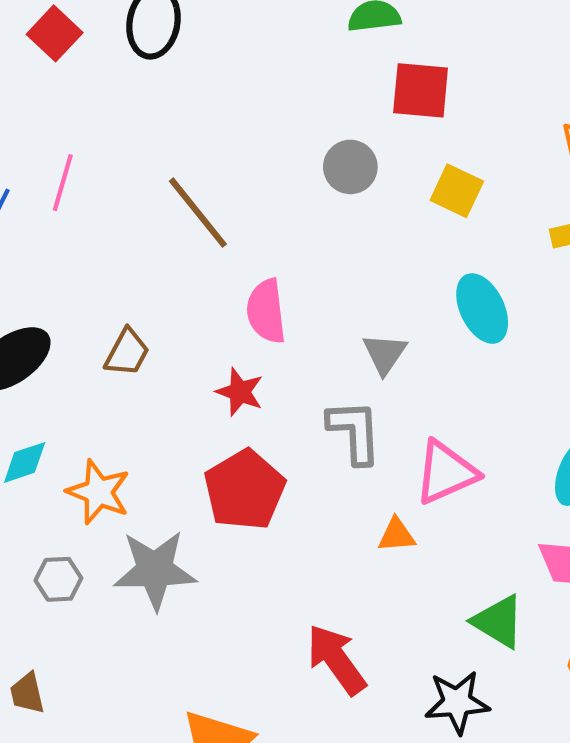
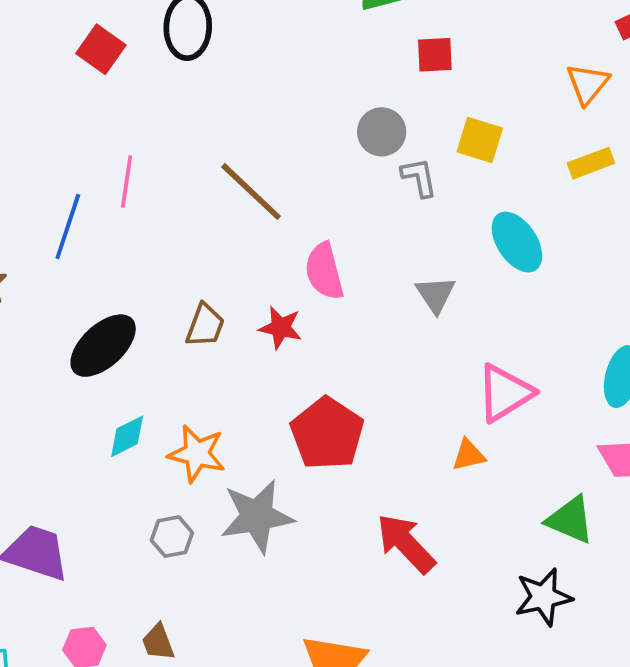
red square: (421, 90) -> (435, 55), size x0.7
red star: (240, 392) -> (281, 328), moved
gray L-shape: (354, 432) -> (419, 177), moved, size x0.7
red arrow: (336, 660) -> (406, 543), moved

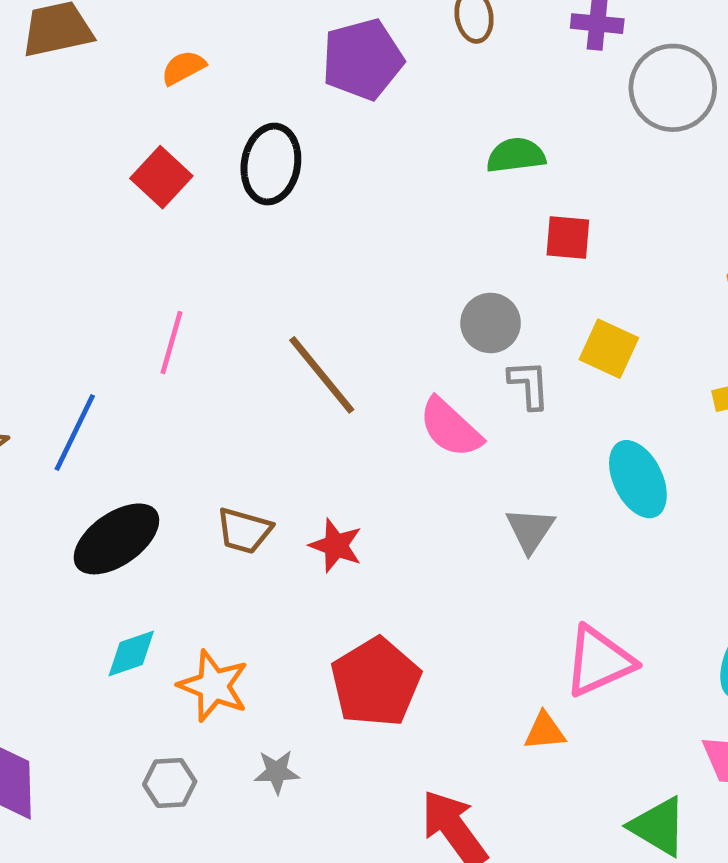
blue line: (68, 226) -> (75, 432), moved
pink semicircle: (324, 271) -> (450, 428), moved, turned -40
brown trapezoid: (205, 325) -> (244, 531), turned 78
gray star: (257, 516) -> (277, 772), size x0.5

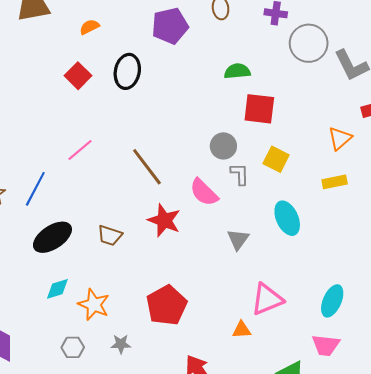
red square: (568, 237) -> (259, 109), size x1.5
pink line: (171, 343) -> (80, 150), turned 32
red star: (336, 546) -> (164, 220), moved, size x1.4

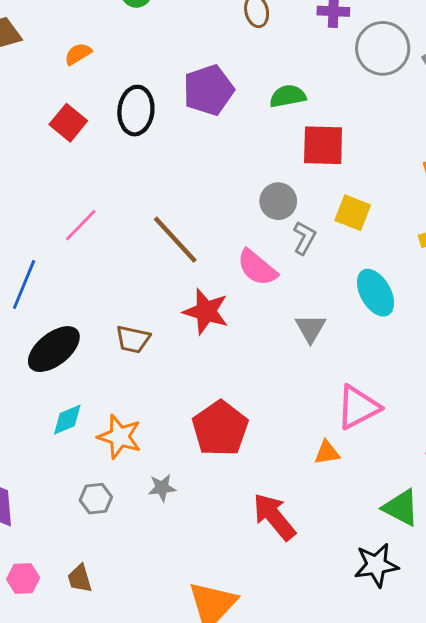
purple pentagon: (170, 26) -> (209, 90), moved
gray L-shape: (240, 174) -> (304, 238), turned 35

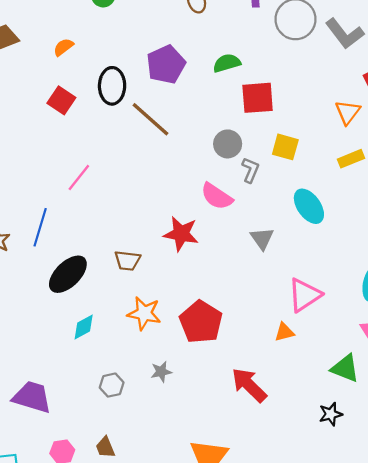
brown line: (175, 240) -> (151, 119), moved
orange star: (120, 437) -> (144, 313), moved
black star: (376, 565) -> (331, 414), size x0.7

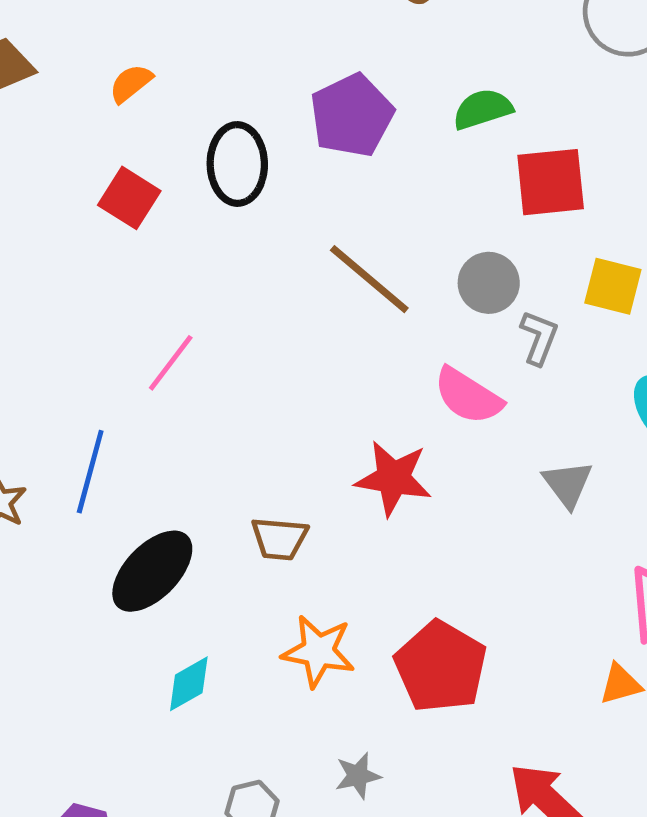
brown line: (151, 119) -> (369, 279), moved

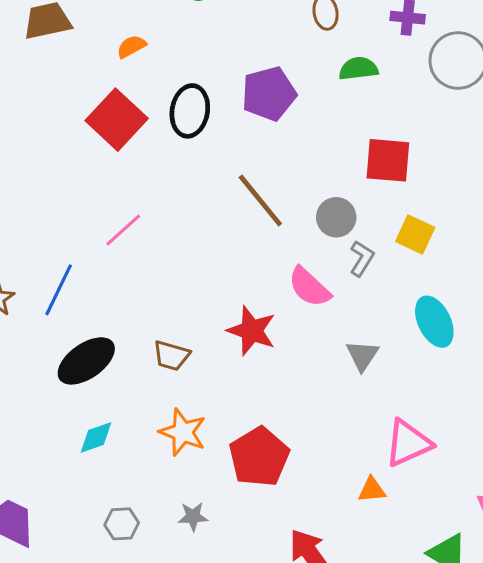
green semicircle: (483, 109) -> (358, 69), moved
red square: (129, 198) -> (117, 120), size x1.5

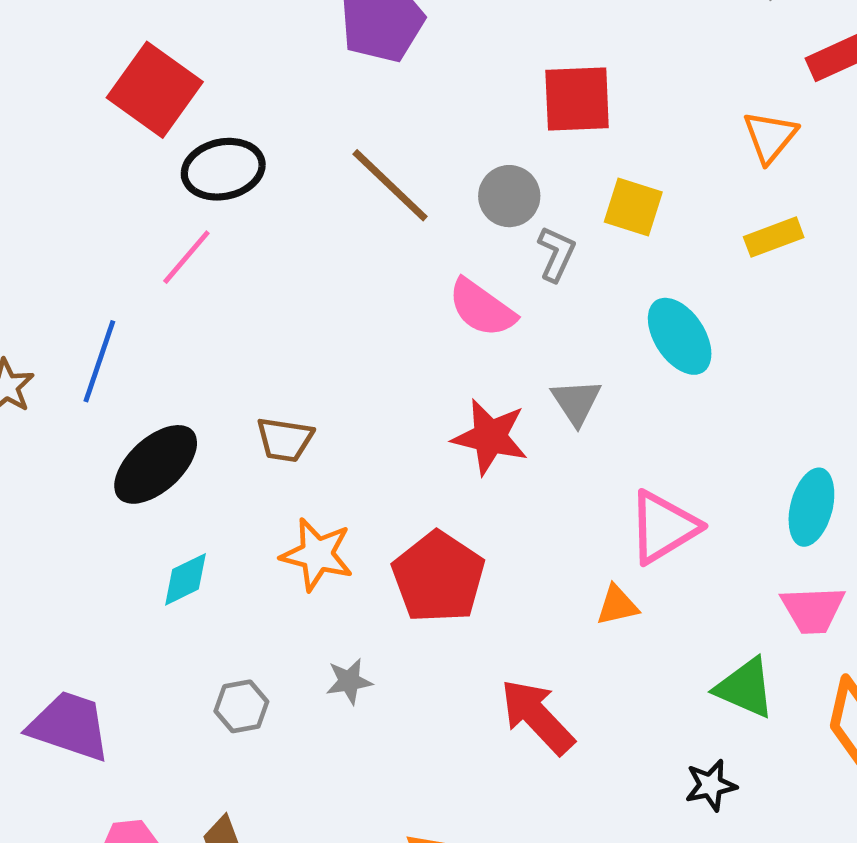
black ellipse: (190, 111) -> (223, 169), moved, turned 75
red star: (252, 331) -> (490, 437), moved

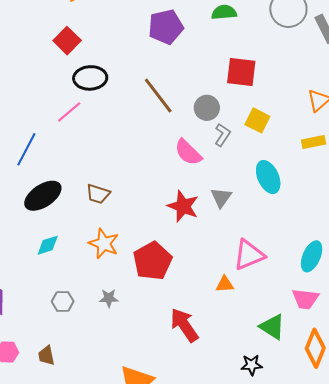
red square: (155, 90) -> (67, 41), size x0.7

